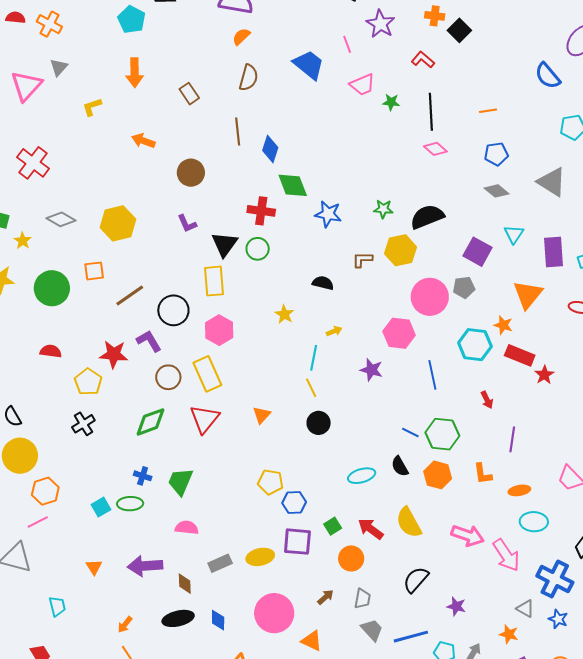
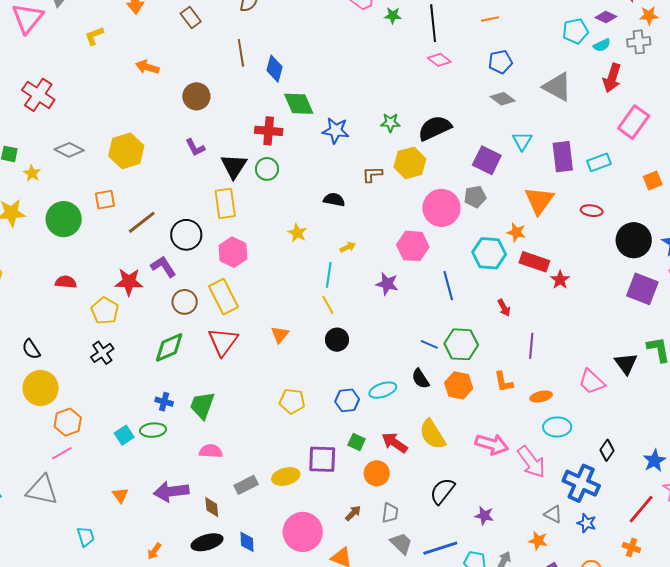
blue hexagon: (294, 502) -> (347, 400), moved
green square: (333, 526) -> (357, 442), turned -30

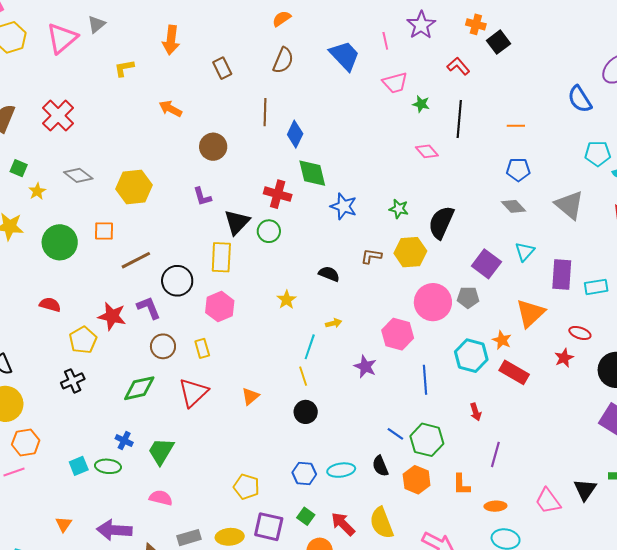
pink diamond: (439, 60) -> (427, 151), moved
black semicircle: (435, 128) -> (441, 222), turned -52
red star: (560, 280) -> (564, 358), moved
yellow rectangle: (223, 297) -> (202, 348), size x0.6
yellow pentagon: (292, 401) -> (246, 487), moved

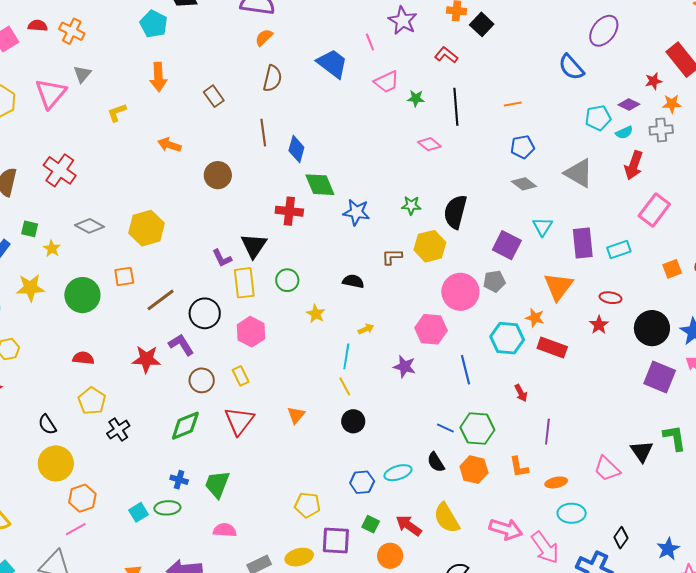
purple L-shape: (202, 197) -> (222, 258), moved
green circle: (269, 231) -> (287, 280), moved
yellow pentagon: (83, 340) -> (92, 401), moved

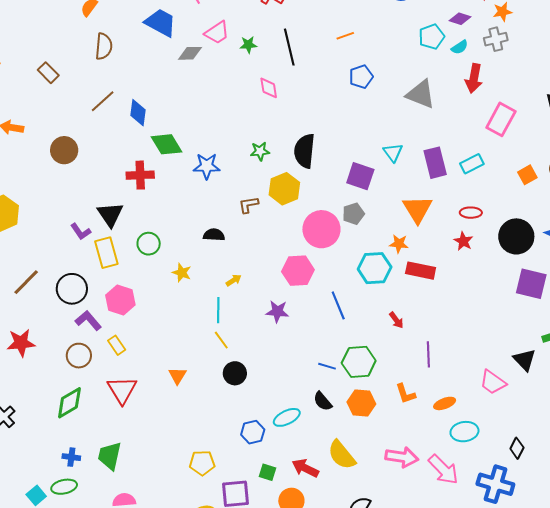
brown line: (263, 133) -> (103, 101), turned 64
pink diamond: (429, 144) -> (269, 88), turned 50
gray diamond: (524, 184) -> (190, 53), moved, turned -30
purple L-shape: (181, 345) -> (88, 321), moved

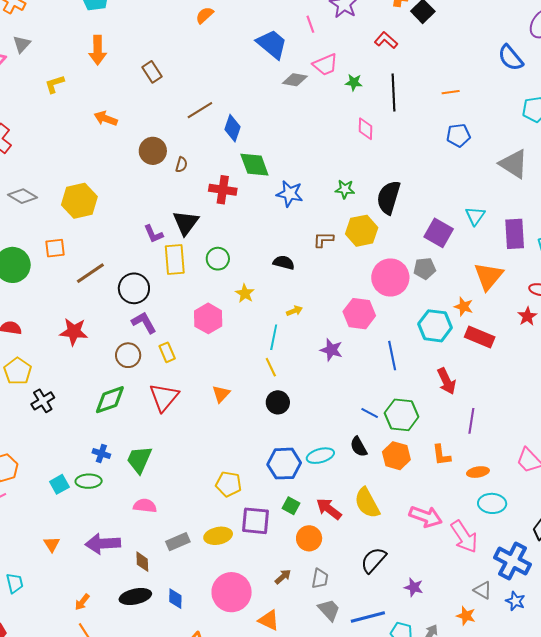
brown semicircle: (104, 46) -> (181, 165), moved, size x0.6
pink hexagon: (120, 300) -> (208, 318), moved
red arrow: (396, 320) -> (446, 381), size x1.5
blue hexagon: (253, 432) -> (284, 464), size x1.4

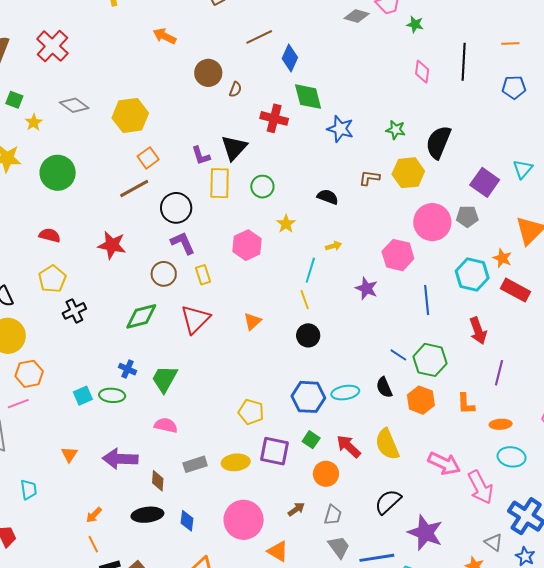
black line: (394, 93) -> (464, 62), moved
orange square: (55, 248) -> (148, 158), moved, turned -35
purple star: (414, 587) -> (425, 533), size x1.8

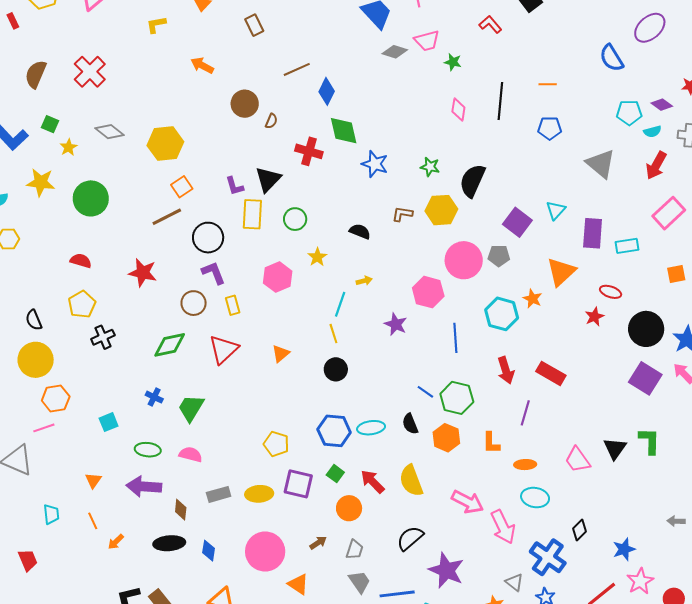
red rectangle: (515, 290) -> (551, 373), moved
green ellipse: (112, 395) -> (148, 450), moved
orange line: (93, 544) -> (93, 521), moved

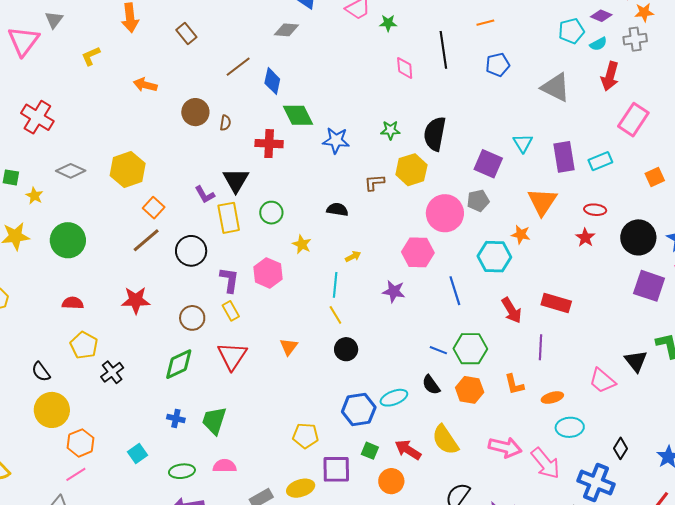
gray diamond: (395, 52) -> (286, 30), moved
purple L-shape: (214, 273) -> (229, 280), moved, turned 44

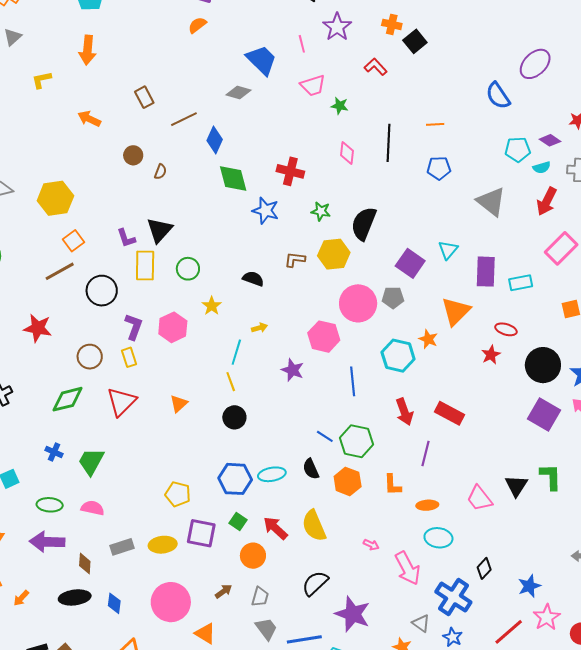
brown rectangle: (186, 34) -> (144, 97), moved
brown circle: (195, 112) -> (133, 155), size x0.7
red cross: (269, 144) -> (290, 171), moved
pink arrow: (505, 447) -> (371, 545), size x0.5

